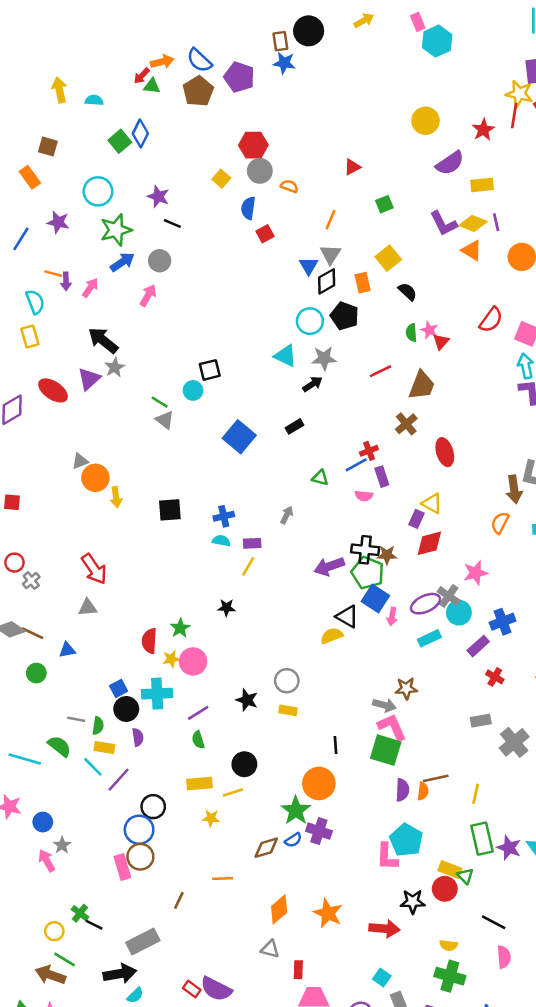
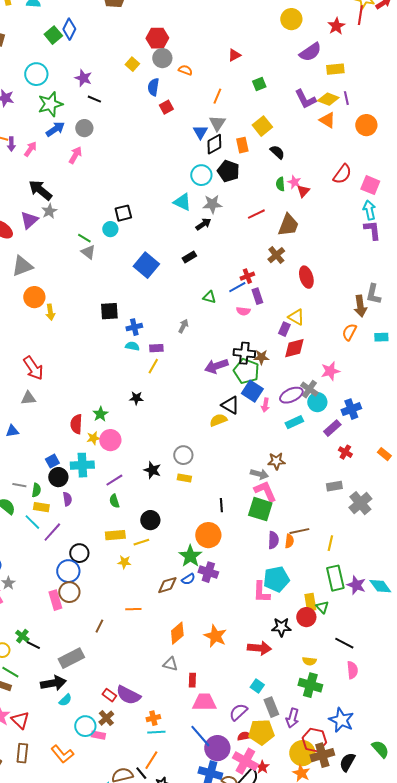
gray triangle: (80, 461) -> (22, 266), moved, size x1.6
black square: (170, 510) -> (109, 311), moved
cyan pentagon: (406, 840) -> (276, 579), turned 30
yellow rectangle: (450, 870) -> (310, 602), turned 60

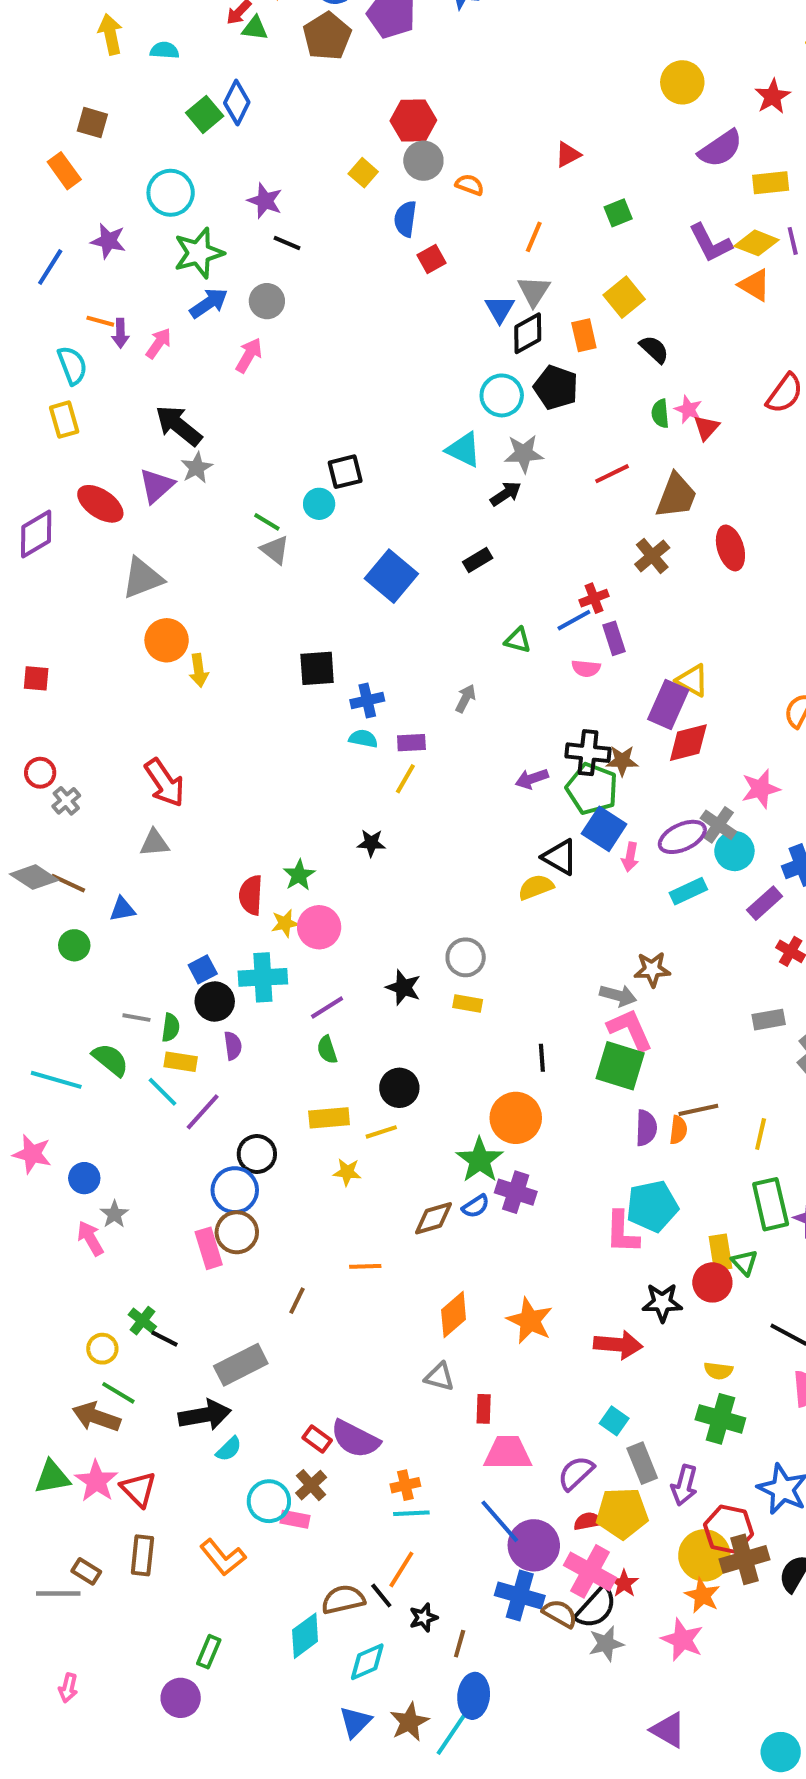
red ellipse: (306, 277) -> (730, 548), moved
purple rectangle: (284, 329) -> (668, 704), size x1.6
purple arrow: (216, 366) -> (532, 779), size x0.7

